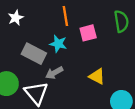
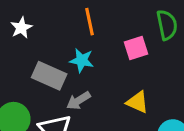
pink square: (88, 33) -> (136, 48), moved

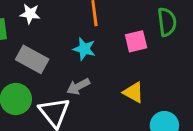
white star: (21, 28) -> (30, 14), turned 30
gray rectangle: (49, 76) -> (32, 59), moved

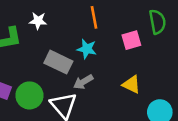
gray rectangle: (32, 59) -> (58, 62), moved

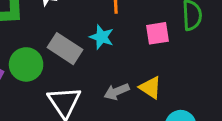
gray arrow: (83, 82) -> (117, 92), moved
green circle: (29, 95) -> (26, 64), moved

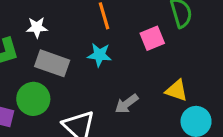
gray rectangle: (65, 49) -> (52, 63), moved
yellow triangle: (150, 88) -> (177, 90), moved

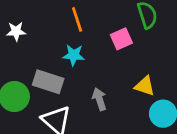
gray rectangle: (52, 63) -> (48, 82), moved
gray arrow: (127, 104) -> (99, 99), turned 110

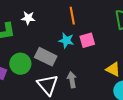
pink square: (121, 39) -> (87, 40), moved
gray arrow: (99, 99) -> (72, 80), moved

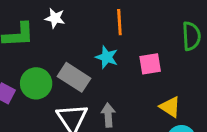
pink square: (87, 40) -> (150, 64), moved

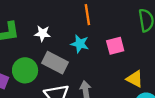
white star: (55, 18) -> (42, 33), moved

